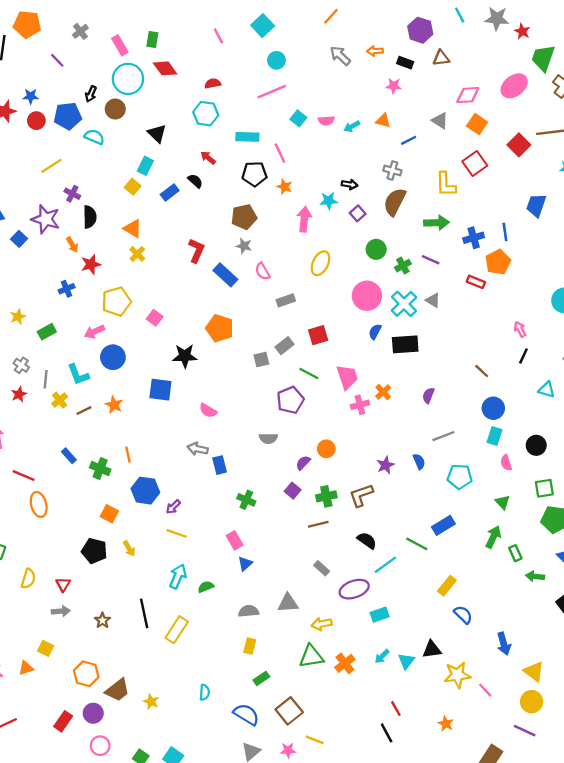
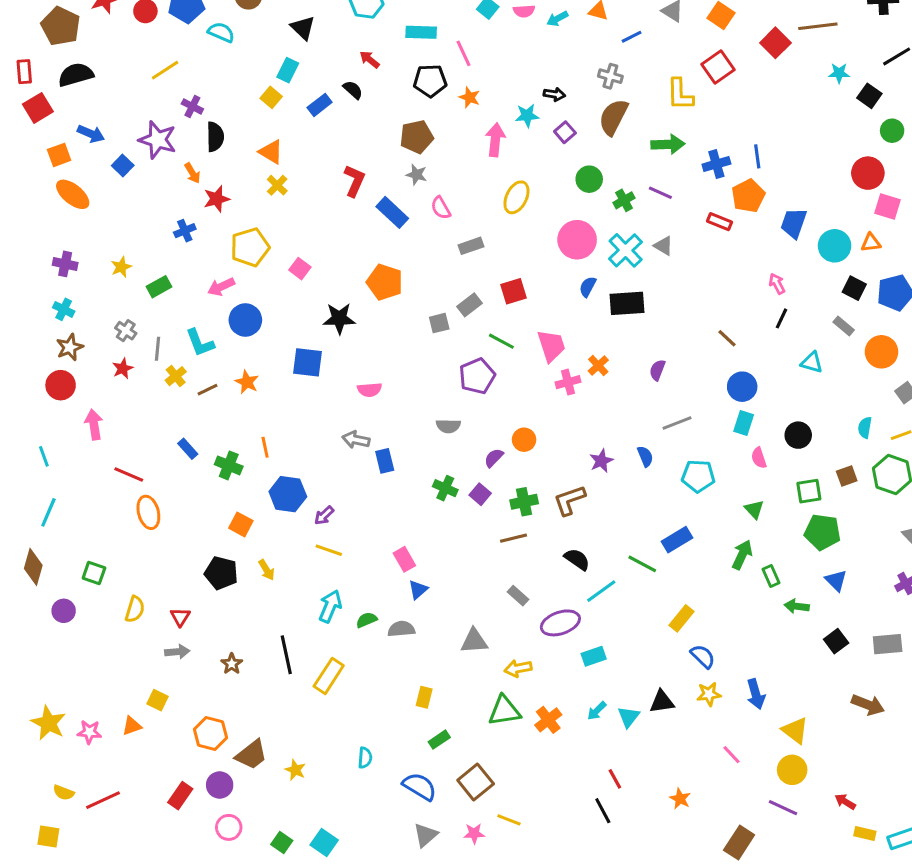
blue trapezoid: (536, 205) -> (794, 223), moved
pink semicircle: (208, 411) -> (370, 390), turned -36
green cross: (246, 500) -> (445, 488), moved
gray semicircle: (249, 611) -> (401, 629), moved
yellow star: (457, 675) -> (709, 694), moved, size x0.7

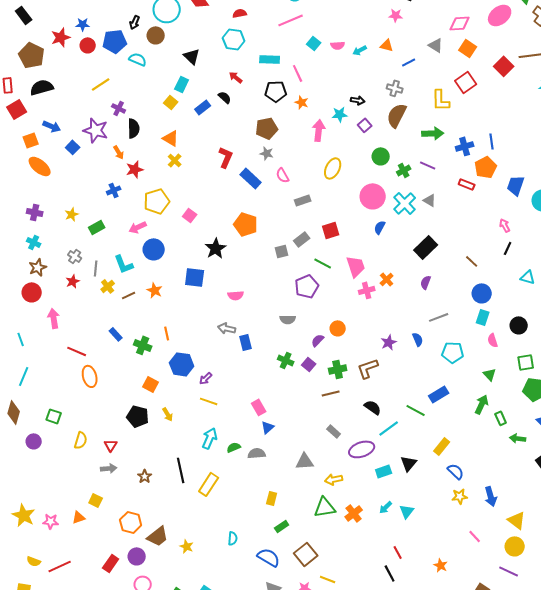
black rectangle: (627, 303) -> (426, 247), moved, turned -40
black star: (339, 318) -> (216, 248), turned -30
black triangle: (662, 702) -> (409, 463), moved, turned -42

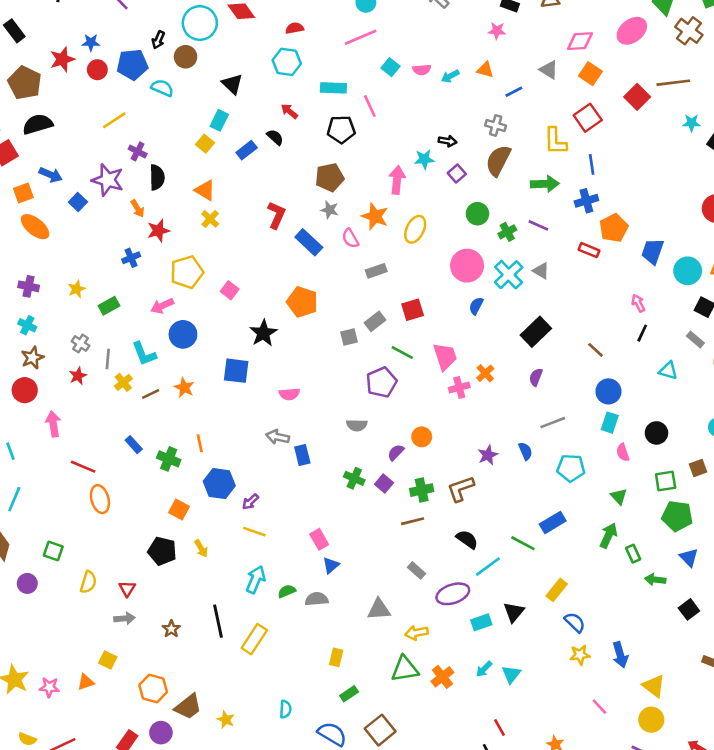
orange star: (302, 102) -> (375, 216), moved, size x1.5
blue line: (492, 141) -> (592, 164), moved

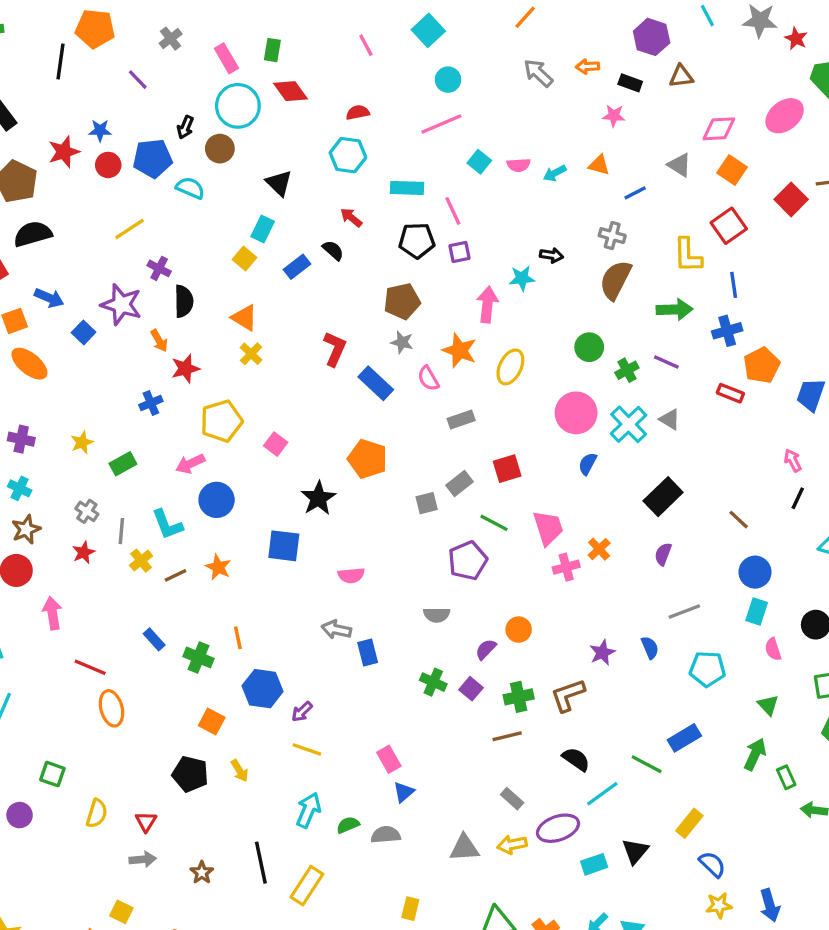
purple square: (457, 173) -> (460, 252), moved, turned 30
yellow arrow: (416, 633) -> (512, 845), moved

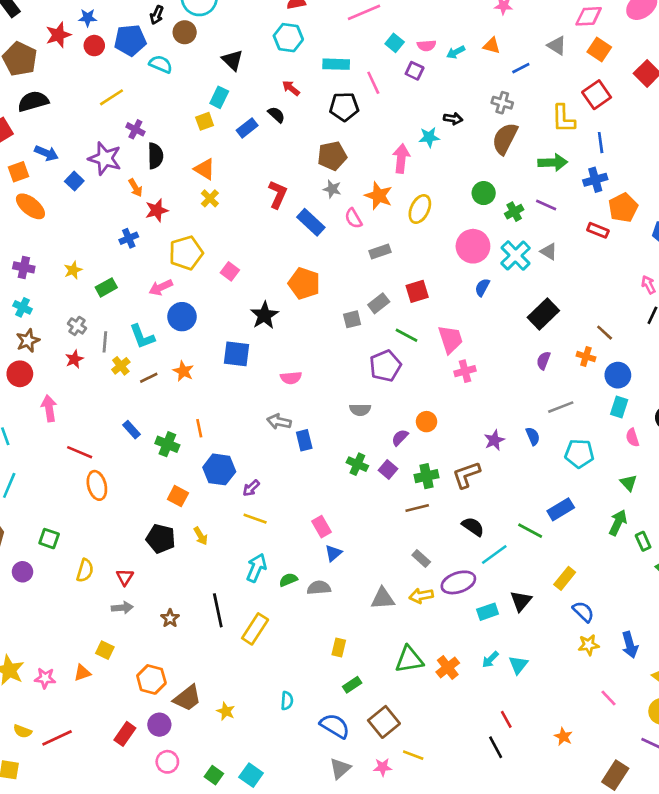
purple square: (460, 252) -> (415, 71), moved, turned 36
yellow square: (244, 259) -> (205, 121), turned 30
orange cross: (599, 549) -> (586, 357), moved, turned -30

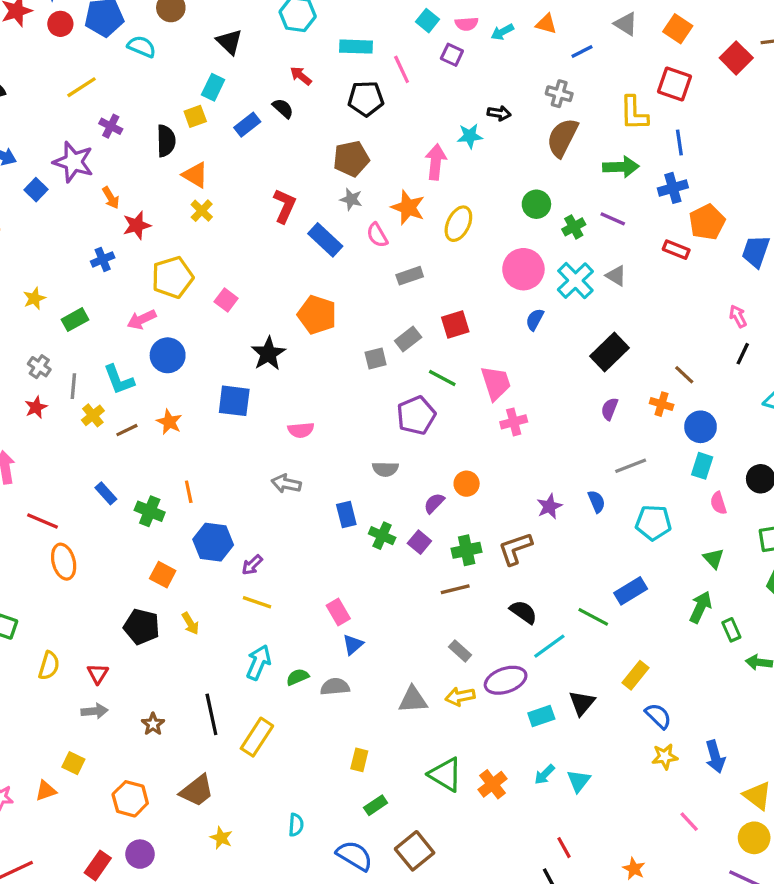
red square: (597, 95) -> (675, 84), turned -36
black semicircle: (155, 156) -> (166, 141), moved
blue rectangle: (304, 440) -> (346, 515), moved
green triangle: (409, 659) -> (445, 774), turned 40
brown trapezoid: (187, 698) -> (197, 791), moved

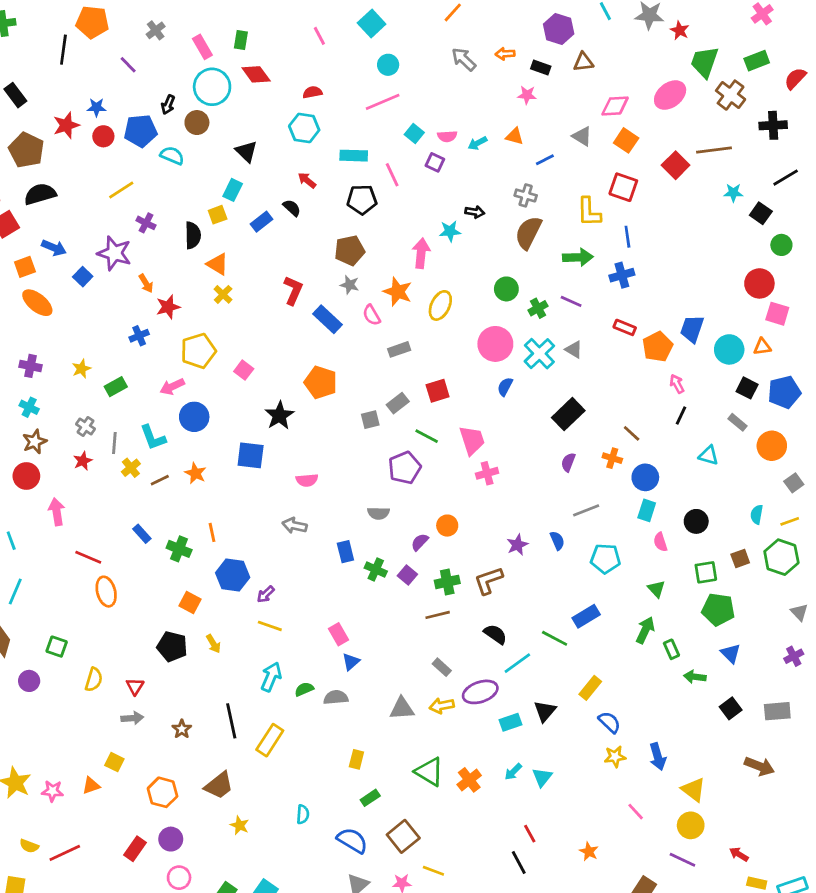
orange pentagon: (707, 222) -> (658, 347), moved

